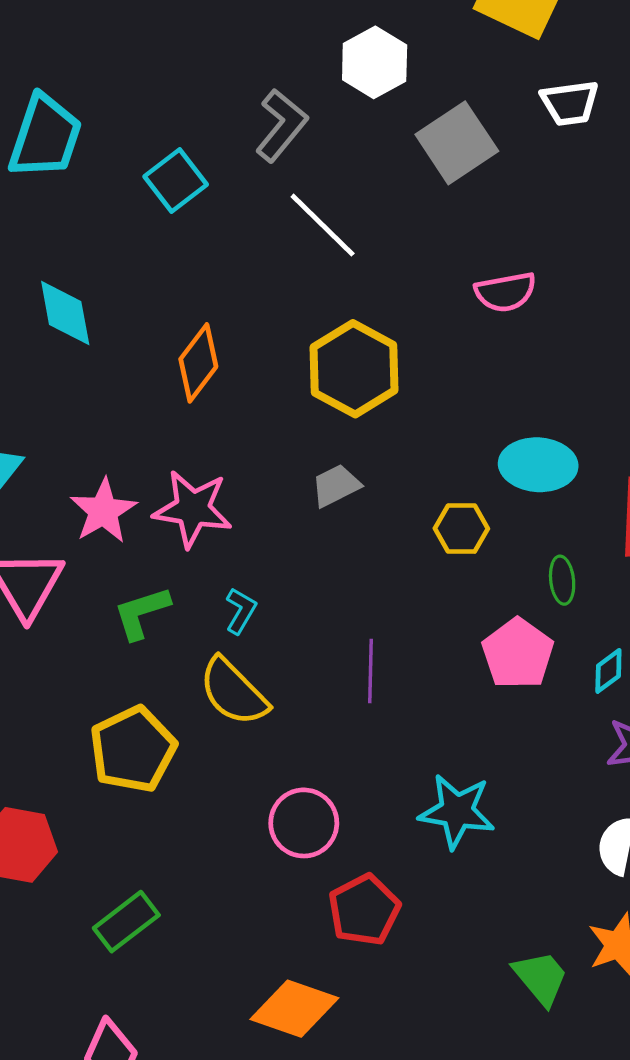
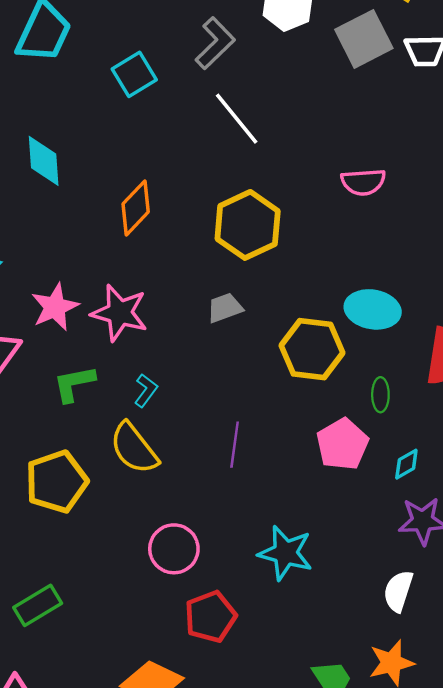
gray square: (457, 143) -> (364, 39), moved
yellow hexagon: (461, 529) -> (312, 349), size x1.6

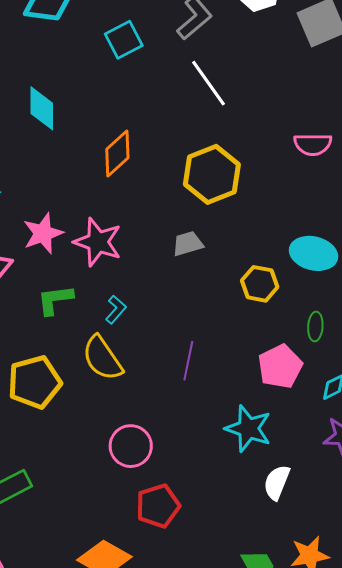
yellow hexagon: (312, 349) -> (260, 284), size x0.7
cyan star: (285, 553) -> (248, 429), moved
white semicircle: (398, 591) -> (277, 482), moved

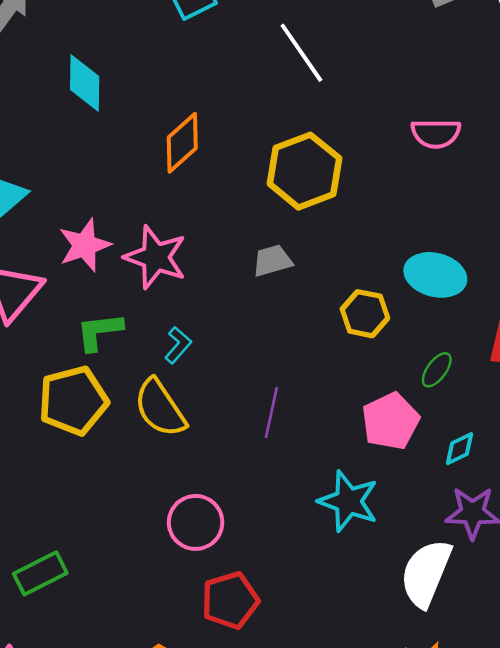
green ellipse: (315, 326) -> (437, 370), turned 32
yellow pentagon: (35, 382) -> (73, 401), moved
white semicircle: (277, 482) -> (426, 573), moved, size x1.5

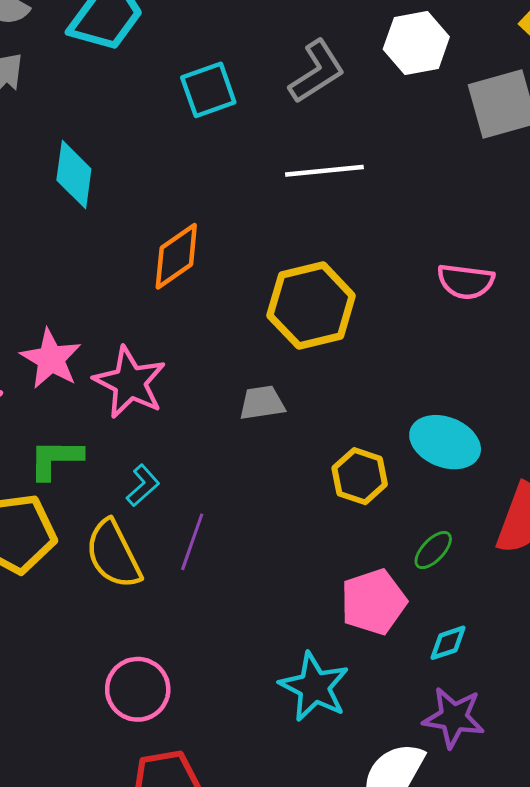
white line: (301, 53) -> (324, 171), turned -68
pink star: (85, 245) -> (51, 359), turned -30
purple line: (271, 412) -> (192, 542), moved

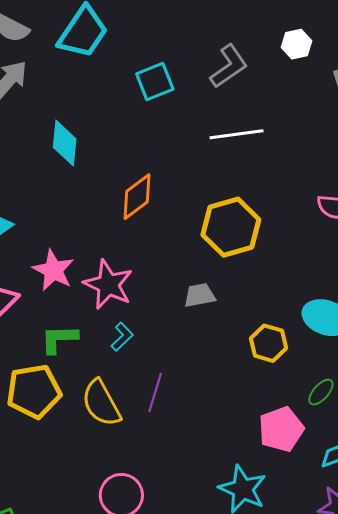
white hexagon: (416, 43) -> (297, 44), size x0.7
cyan L-shape: (143, 485) -> (122, 337), moved

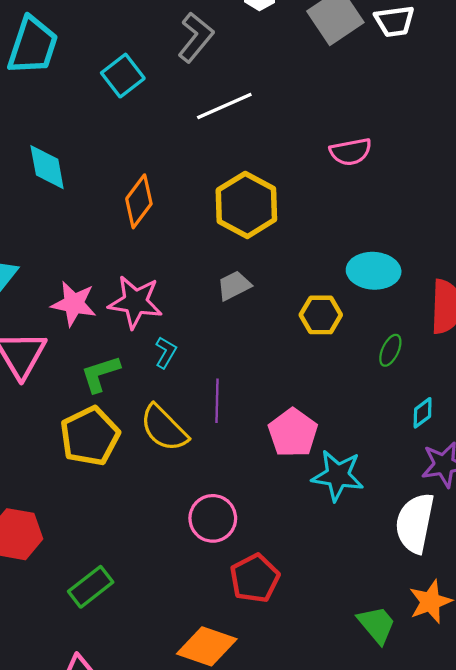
pink pentagon: (281, 429) -> (293, 433), moved

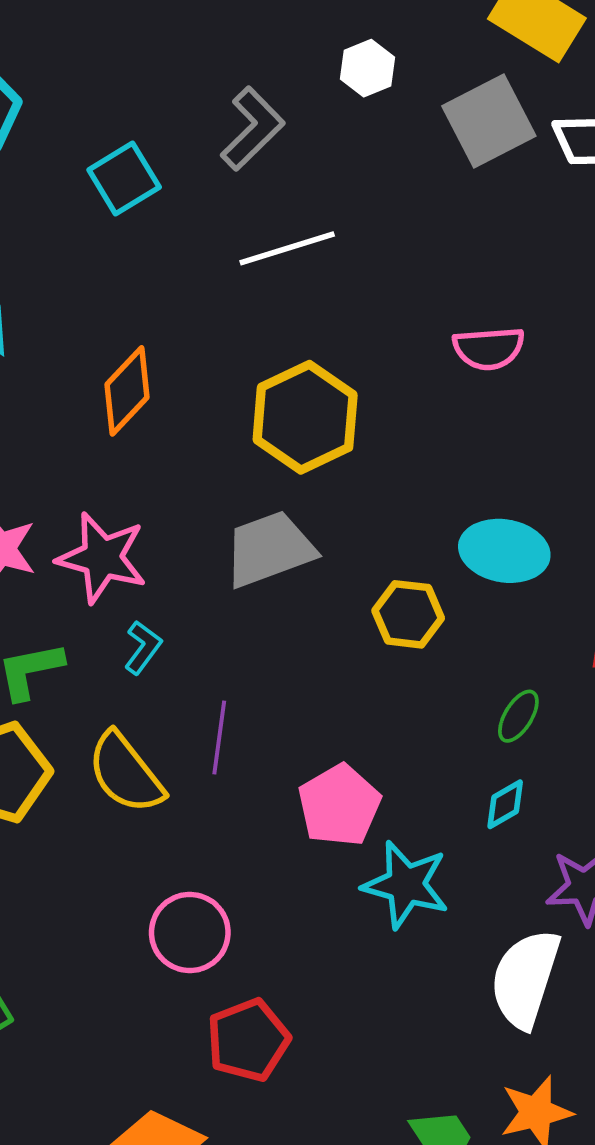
gray trapezoid: (234, 286) -> (269, 549), size x1.6
green ellipse: (390, 350) -> (518, 716), moved
cyan diamond: (423, 413) -> (505, 804), moved

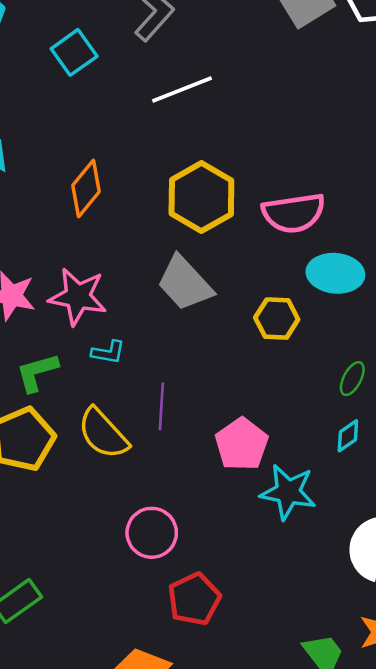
pink semicircle: (489, 348) -> (294, 213), moved, size x1.4
gray trapezoid: (269, 549) -> (185, 283), turned -108
cyan L-shape: (143, 647) -> (108, 352), turned 68

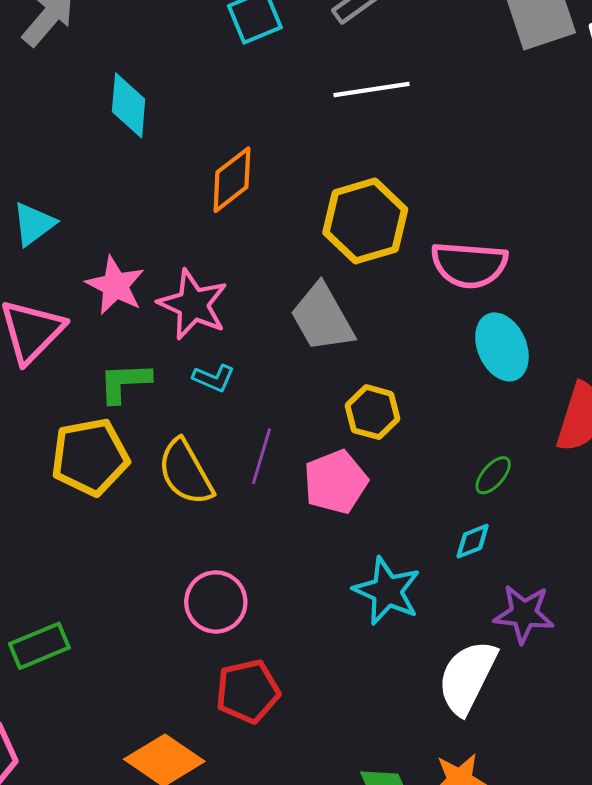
cyan ellipse: (335, 273) -> (502, 347), turned 48
yellow hexagon: (277, 319) -> (373, 412), moved
pink pentagon: (242, 444) -> (336, 482), moved

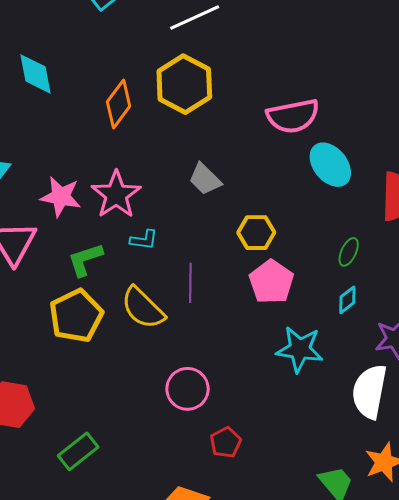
yellow hexagon: (365, 221) -> (184, 84), moved
pink star: (193, 304) -> (116, 195), turned 30
gray trapezoid: (322, 318) -> (205, 179), size x0.7
pink pentagon: (336, 482) -> (271, 282), moved
red pentagon: (248, 691) -> (226, 442), size x0.7

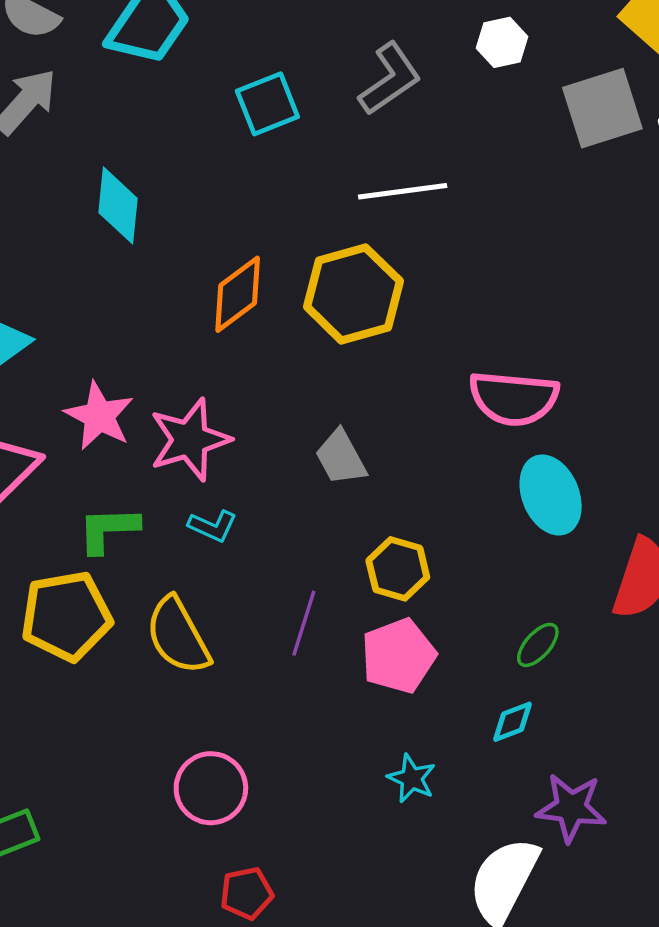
purple line: (190, 283) -> (304, 623), moved
cyan star: (300, 349) -> (411, 778), size x0.6

